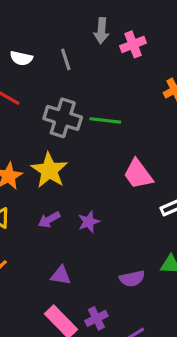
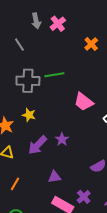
yellow star: (49, 170) -> (29, 115), size x0.6
purple arrow: (49, 220) -> (38, 145), size x1.5

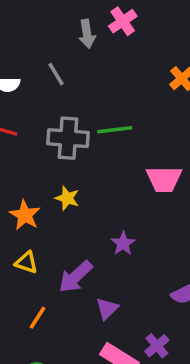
pink cross: (58, 24) -> (123, 21), moved
pink trapezoid: (84, 102) -> (164, 179), turned -40
purple arrow: (38, 145) -> (75, 277), moved
purple triangle: (54, 177) -> (107, 309), turned -40

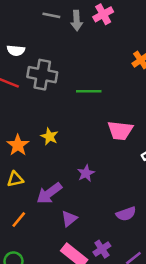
gray line: (56, 74) -> (51, 15), moved, turned -54
gray cross: (68, 138) -> (42, 75), moved
yellow triangle: (26, 262) -> (15, 179), turned -36

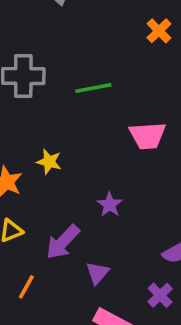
purple cross: (102, 249) -> (160, 295), moved

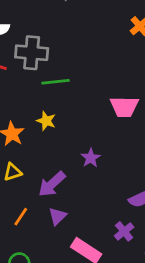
green line: (93, 88) -> (55, 82), moved
purple triangle: (97, 273) -> (58, 216), moved

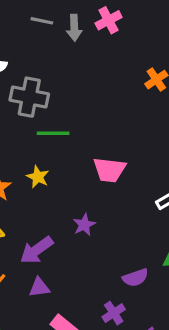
pink trapezoid: (124, 107) -> (109, 170), moved
purple triangle: (58, 216) -> (39, 287), turned 30

